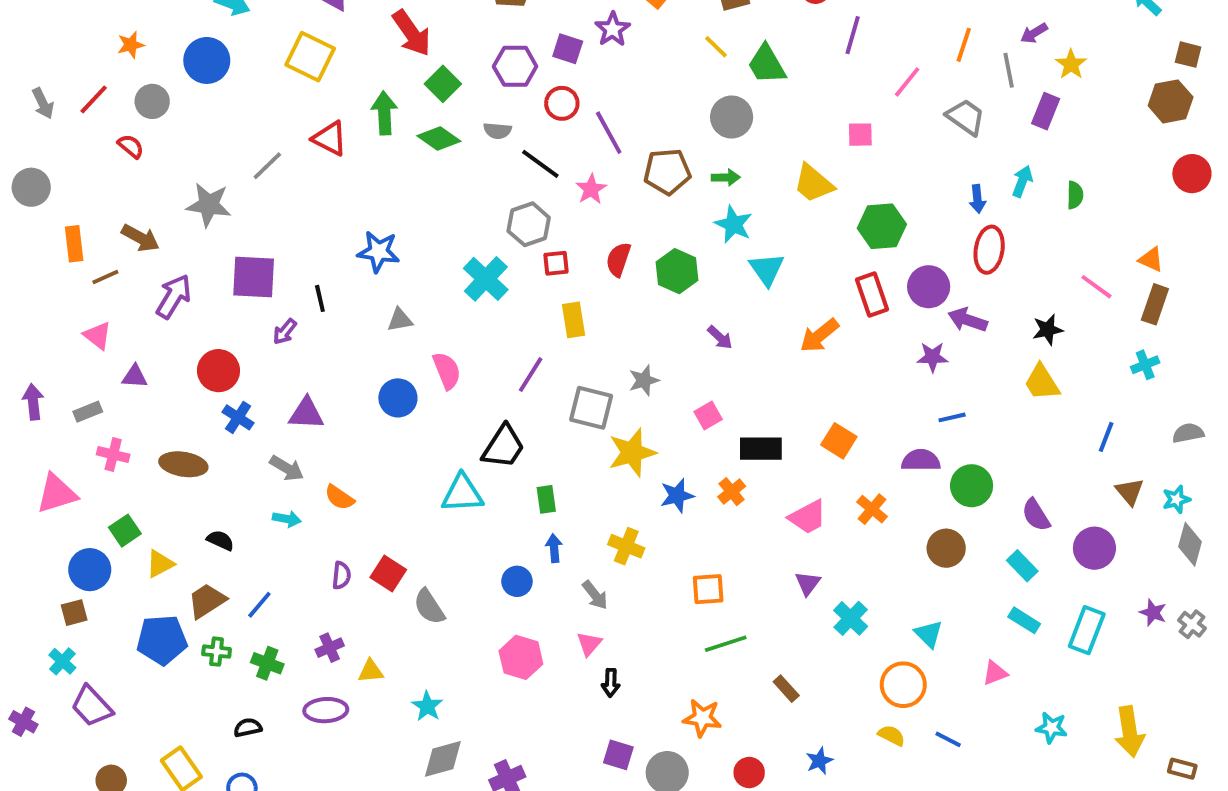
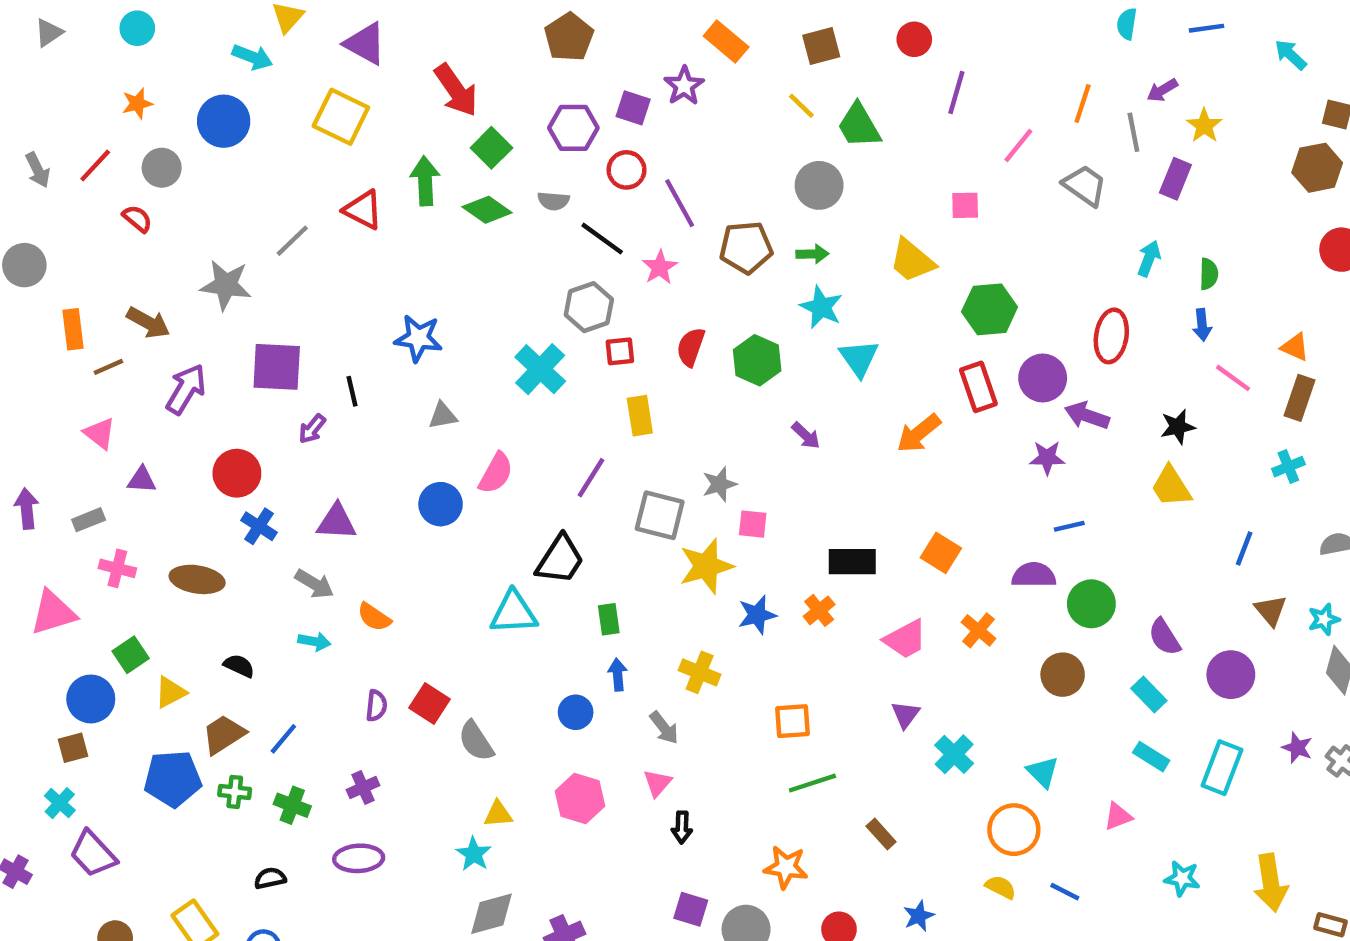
blue arrow: (977, 199) -> (1202, 325), moved
pink semicircle: (447, 371) -> (496, 473), turned 51
pink square: (708, 415) -> (753, 524), moved, turned 36
yellow triangle: (371, 671) -> (498, 814), moved

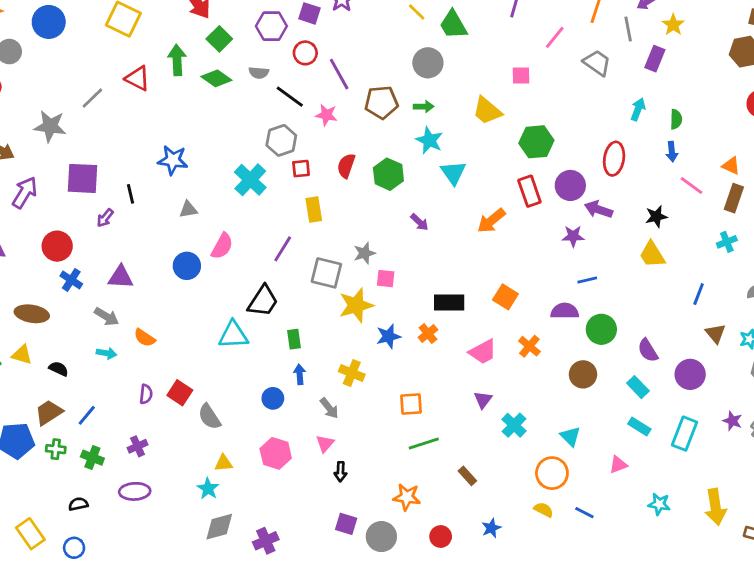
pink star: (660, 267) -> (326, 115), turned -30
yellow triangle: (170, 692) -> (22, 355), moved, turned 45

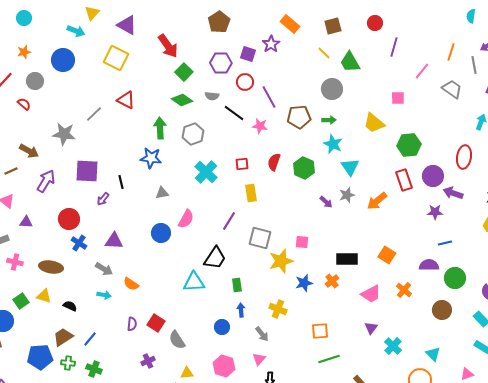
green arrow: (177, 60) -> (160, 128), moved
gray hexagon: (281, 140) -> (193, 134), moved
gray star: (364, 253) -> (347, 195), moved
purple cross: (138, 446) -> (148, 361), moved

